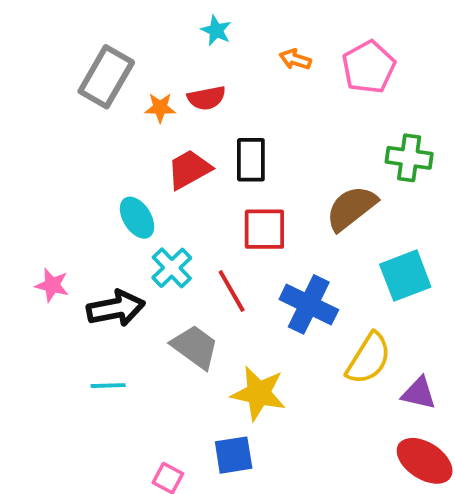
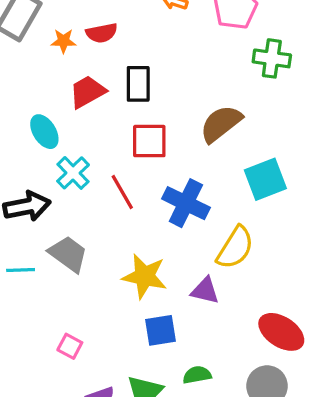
green cross: (409, 158) -> (272, 58), moved
gray trapezoid: (195, 347) -> (68, 254), moved
purple triangle: (419, 393) -> (205, 291), moved
blue square: (234, 455) -> (160, 330), moved

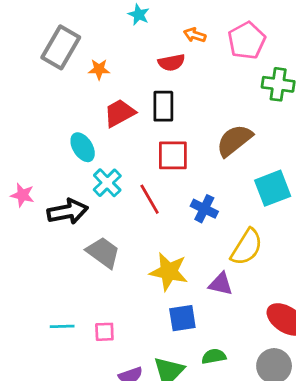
red semicircle: (102, 33) -> (171, 62), moved
blue cross: (186, 203) -> (204, 209), size x0.7
cyan line: (21, 270) -> (62, 326), moved
pink square: (70, 346) -> (104, 332), turned -30

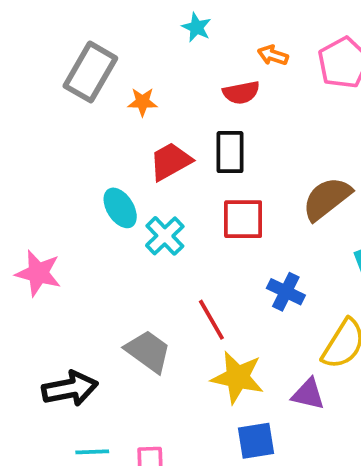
cyan cross: (107, 183) -> (165, 236), moved
pink star: (22, 195) -> (38, 273), size x1.4
red line: (150, 199) -> (211, 320), moved
black arrow: (68, 211) -> (70, 389), moved

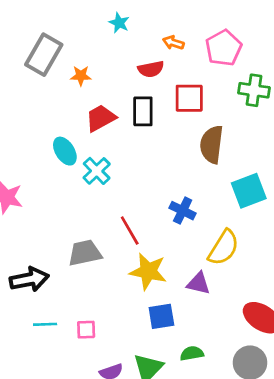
brown semicircle: (327, 199) -> (212, 144), turned -45
red square: (243, 219) -> (189, 98), moved
gray trapezoid: (148, 351) -> (85, 253), turned -48

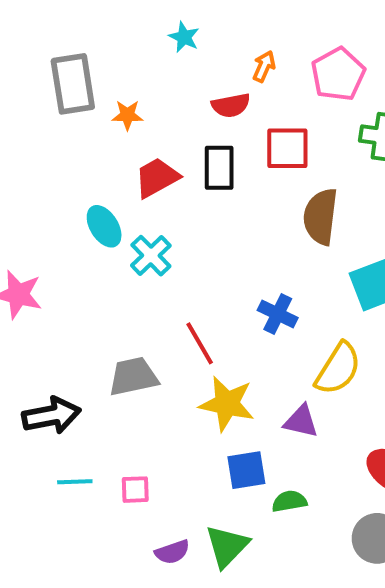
orange arrow: (173, 43) -> (264, 66), turned 96
gray rectangle: (44, 55) -> (73, 84), turned -39
green semicircle: (192, 353) -> (289, 501), moved

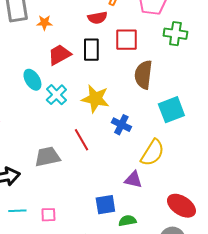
yellow star: (227, 404) -> (95, 99), moved

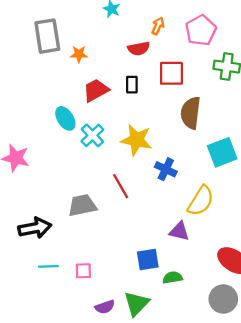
black rectangle: (91, 50) -> (132, 85), size x0.7

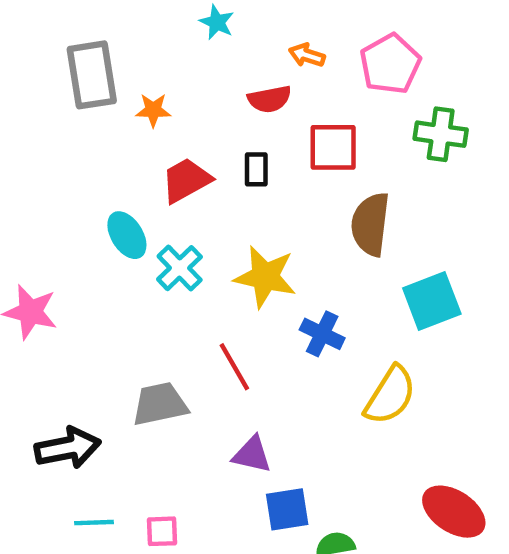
orange arrow: (158, 26) -> (307, 55), turned -96
purple triangle: (179, 231) -> (252, 455), moved

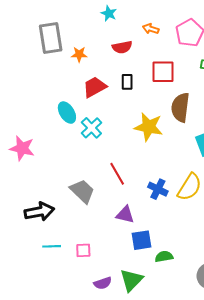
red semicircle: (270, 99) -> (122, 47), moved
yellow star: (265, 277) -> (149, 127), moved
blue cross: (322, 334) -> (158, 189), moved
gray trapezoid: (160, 404) -> (82, 191), turned 56

